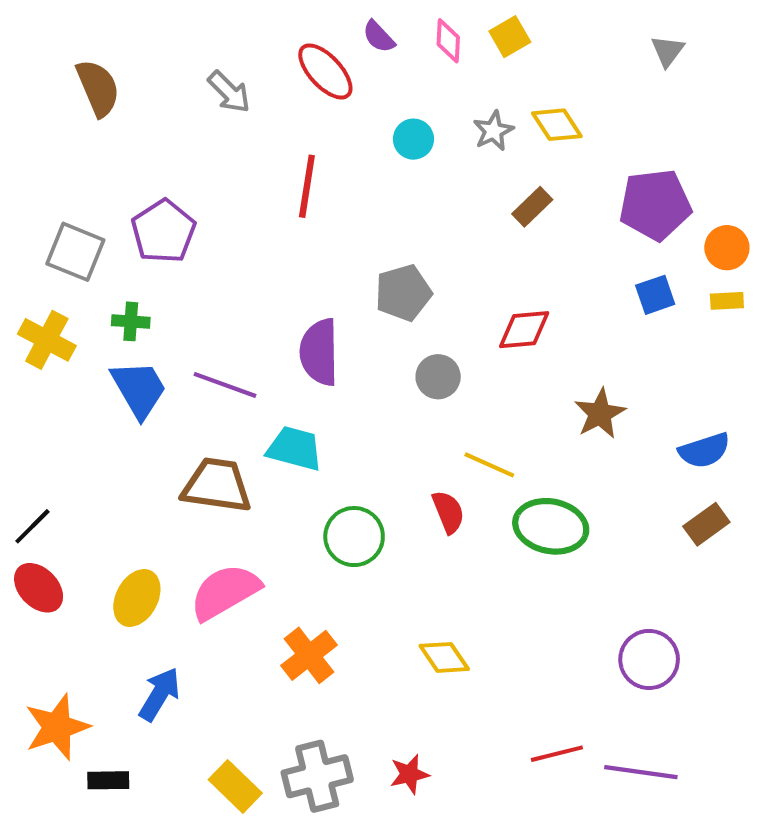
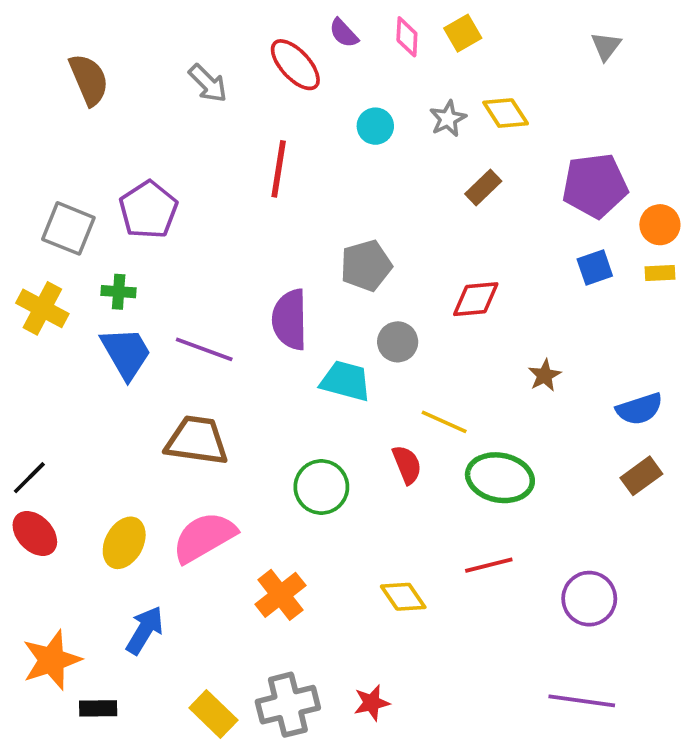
brown star: (600, 414) -> (545, 375), size x0.7
cyan trapezoid: (295, 448) -> (346, 381), moved
red line: (557, 754) -> (489, 565), moved

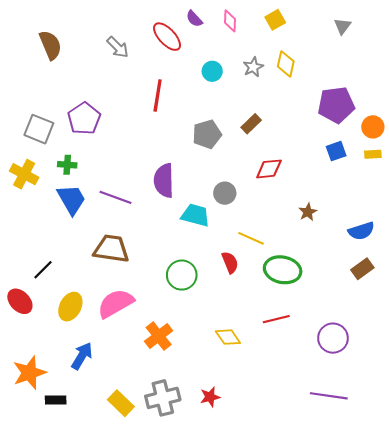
yellow square: (463, 33) -> (275, 20), moved
yellow diamond: (506, 113) -> (286, 64), turned 45
brown rectangle: (483, 187) -> (251, 124), moved
gray pentagon: (366, 266) -> (207, 134), moved
black line: (29, 478) -> (43, 270), moved

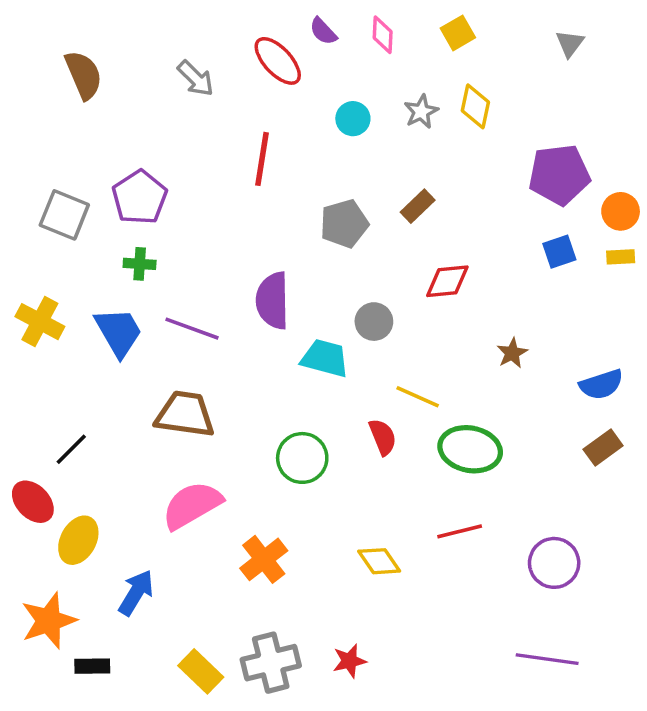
green cross: (67, 165) -> (140, 264), moved
yellow cross: (24, 174) -> (40, 322), moved
yellow ellipse: (70, 307) -> (78, 540), moved

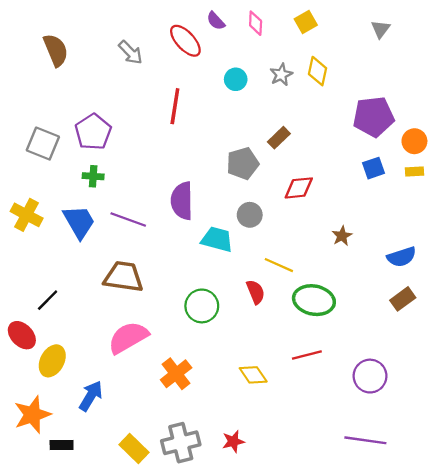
gray pentagon: (344, 224) -> (243, 163), moved

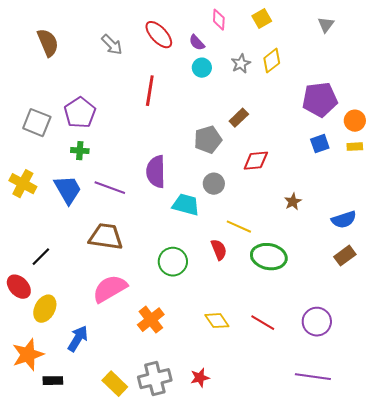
purple semicircle: (216, 21) -> (197, 43), moved
yellow diamond: (317, 71) -> (272, 61), turned 40
red line: (307, 355) -> (263, 323), moved, turned 45

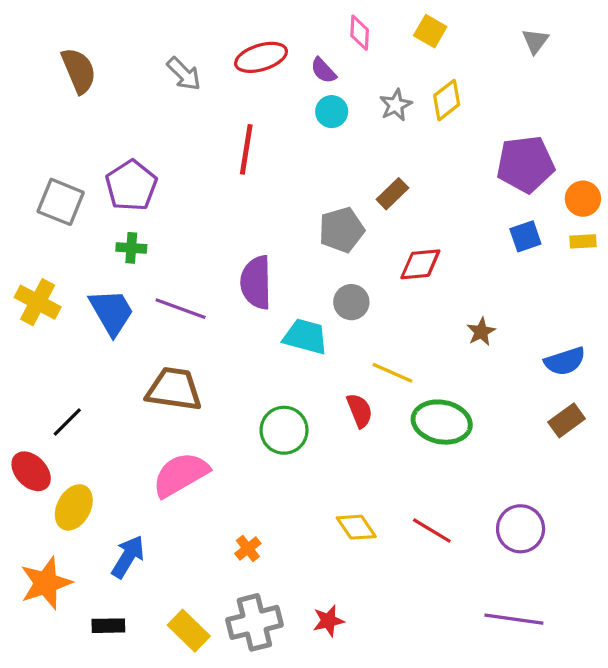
yellow square: (262, 19) -> (430, 31), turned -30
red ellipse: (159, 35) -> (261, 57), turned -64
orange cross: (151, 320) -> (248, 548), moved, size x0.6
black rectangle: (53, 381) -> (108, 626), moved

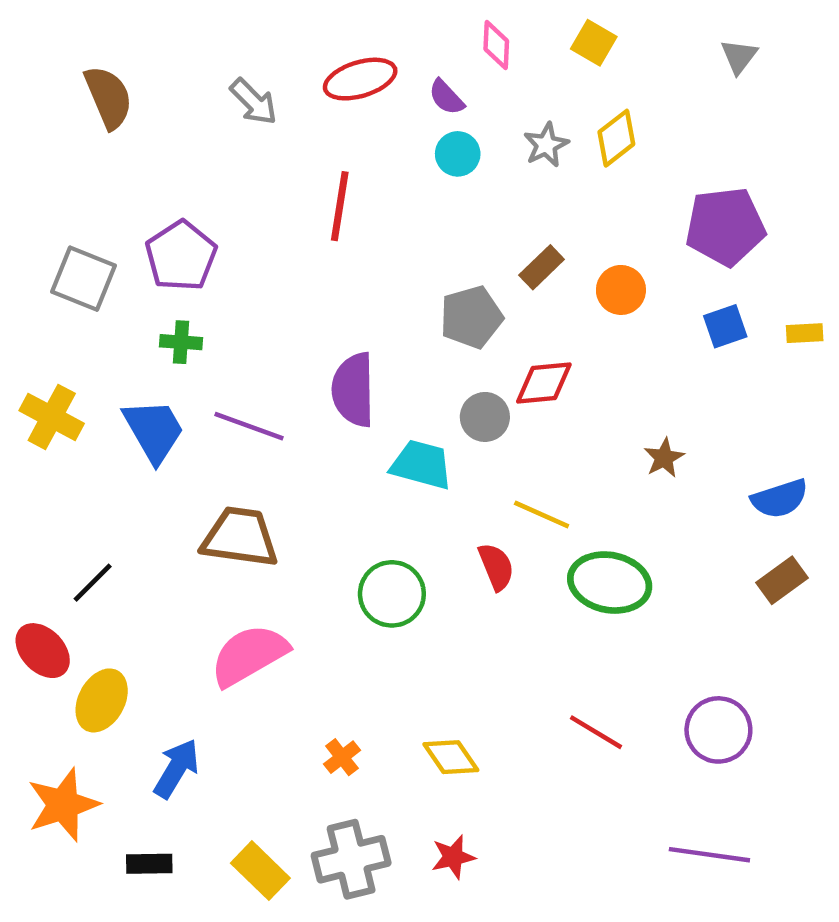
orange circle: (583, 199) -> (621, 290), moved
red diamond: (420, 264) -> (544, 383), moved
yellow diamond: (356, 527) -> (451, 757), moved

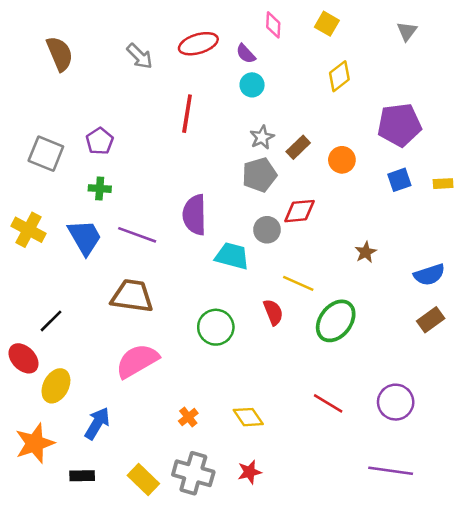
gray star: (546, 145) -> (262, 137), moved
purple pentagon: (181, 256) -> (100, 141), size x0.7
green ellipse: (610, 583) -> (336, 321), turned -63
gray cross: (351, 859) -> (193, 473), turned 30

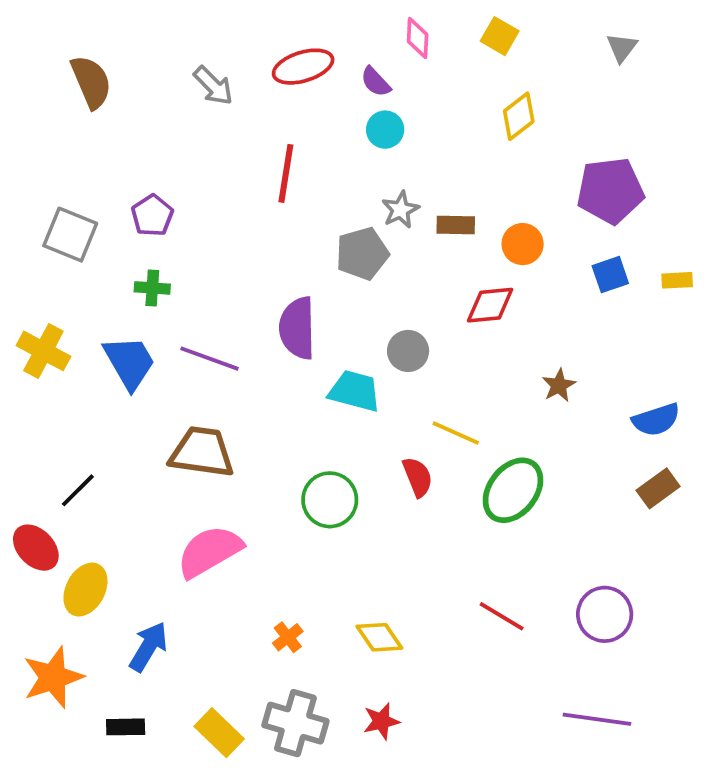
brown rectangle: (298, 147) -> (456, 225), turned 45
gray pentagon: (260, 175) -> (362, 254), moved
red diamond: (299, 211) -> (490, 305), moved

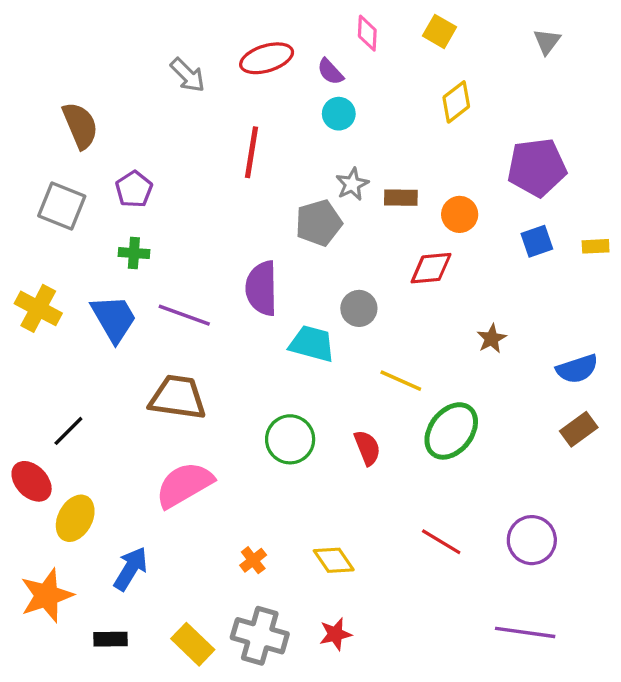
brown semicircle: (91, 82) -> (80, 125), moved
red semicircle: (418, 477) -> (367, 448), moved

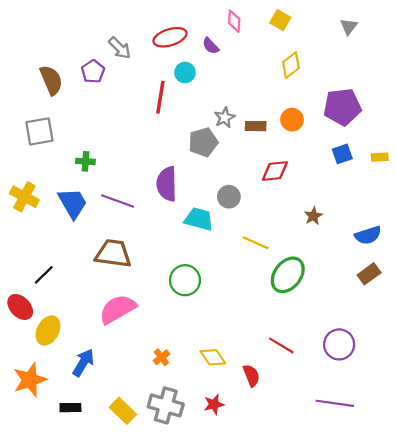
cyan circle: (339, 114) -> (185, 73), moved
purple pentagon: (134, 189) -> (93, 72), moved
gray square: (62, 206) -> (39, 131), turned -32
orange circle: (460, 214) -> (292, 120), moved
red semicircle: (367, 448) -> (251, 375), moved

